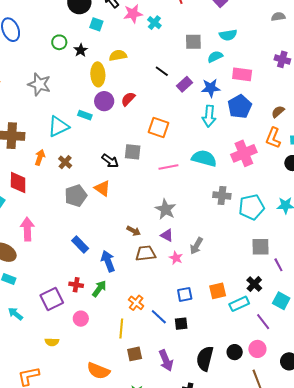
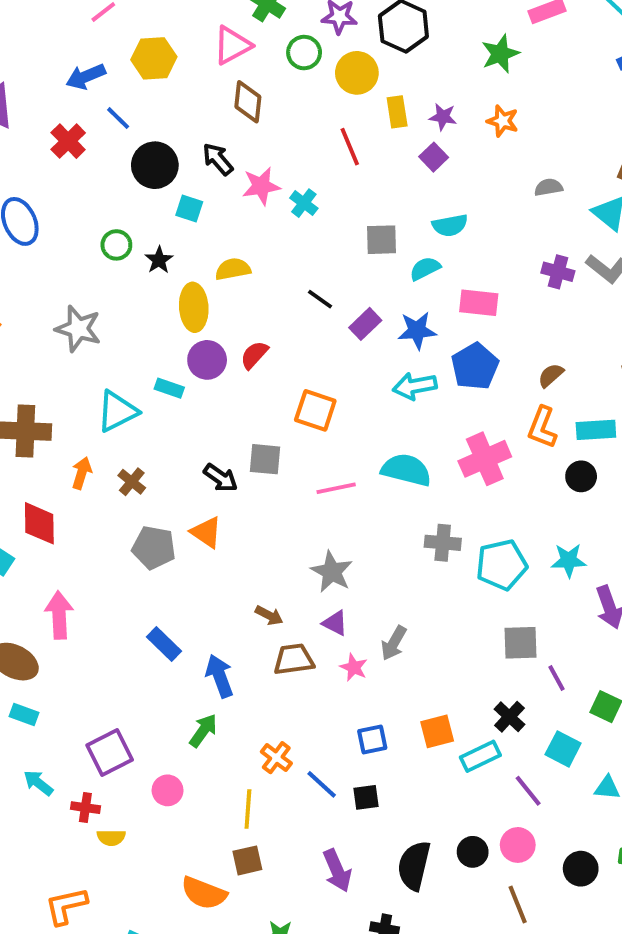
cyan arrow: (209, 116) -> (415, 386), turned 75
gray pentagon: (76, 196) -> (154, 548), turned 30
red cross: (76, 285) -> (85, 808), moved
brown square: (135, 354) -> (247, 860), moved

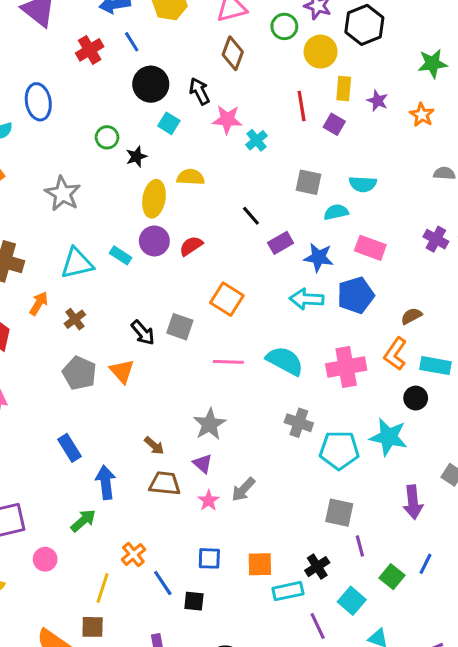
purple square: (434, 157) -> (334, 124), moved, turned -30
cyan star: (569, 560) -> (389, 437), moved, size x1.4

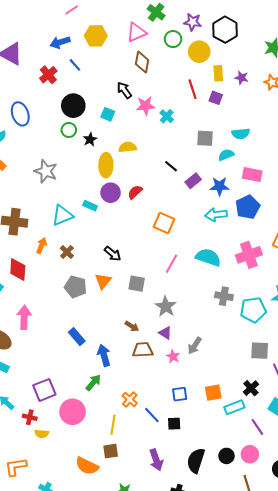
black circle: (151, 84) -> (73, 106), moved
gray square: (180, 327) -> (137, 284), moved
pink line: (228, 362) -> (171, 264), turned -54
orange triangle: (122, 371) -> (103, 281), turned 30
pink circle: (45, 559) -> (73, 412), size x1.6

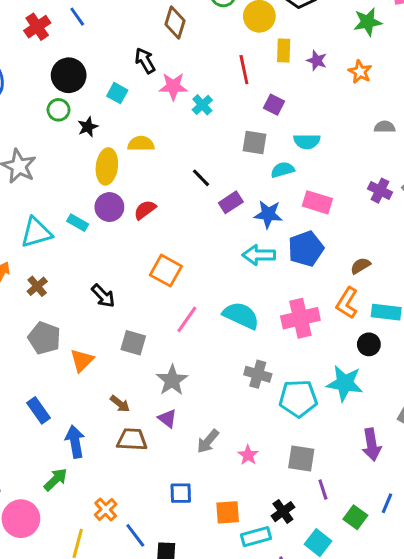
purple square: (216, 98) -> (274, 105), moved
orange square: (164, 223) -> (166, 271), moved
orange triangle: (103, 281) -> (82, 360), moved
pink star: (173, 356) -> (248, 455), moved
blue square: (180, 394) -> (181, 493), moved

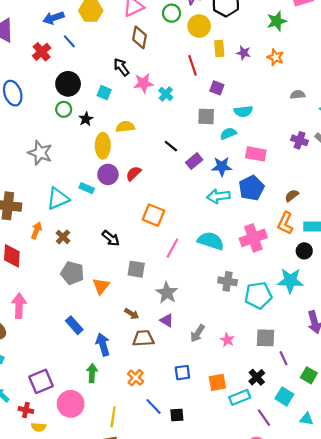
green arrow: (56, 480) -> (92, 373), turned -36
orange cross: (106, 509) -> (136, 378), moved

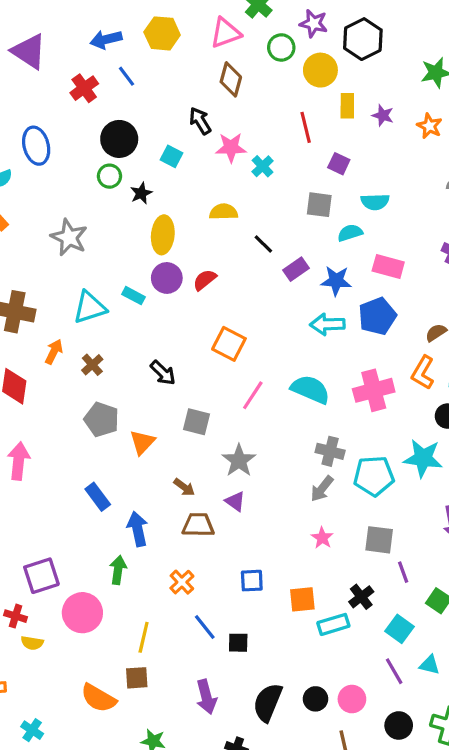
yellow semicircle: (125, 127) -> (224, 212), moved
gray arrow: (197, 333) -> (322, 489), moved
purple line: (264, 418) -> (394, 671), moved

